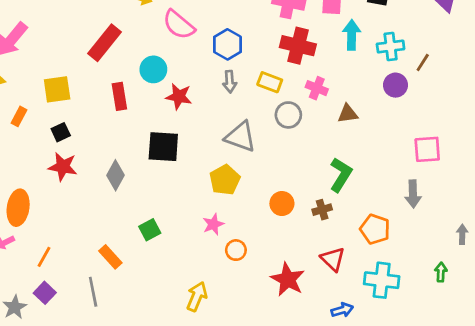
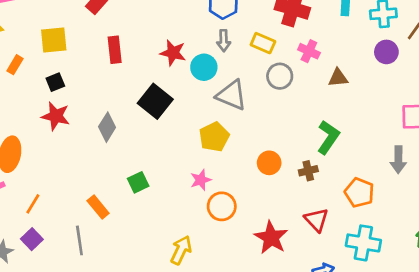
cyan circle: (153, 69) -> (204, 67), moved
black square: (163, 147) -> (155, 101), turned 32
orange circle: (236, 250) -> (222, 206), size x1.4

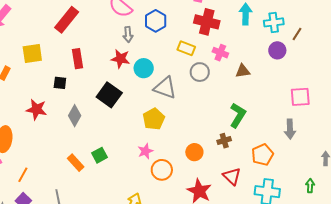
gray arrow: (224, 41) -> (128, 35), moved
black square: (55, 82) -> (60, 83), moved, turned 32
orange circle: (269, 163) -> (194, 152), moved
orange pentagon: (359, 193) -> (262, 155), turned 30
orange rectangle: (98, 207) -> (76, 163), moved

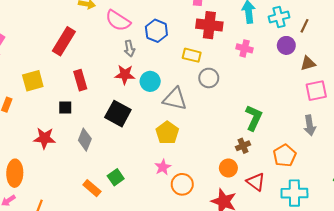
pink cross: (220, 53) -> (245, 48), moved
brown triangle: (243, 71) -> (308, 63), moved
orange circle: (194, 152) -> (228, 168), moved

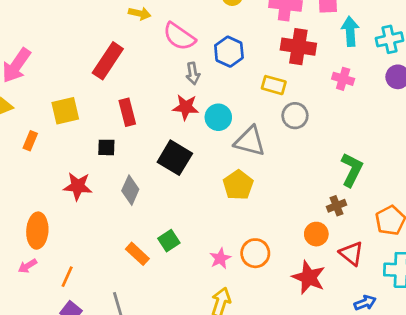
pink star: (163, 167) -> (220, 258), moved

